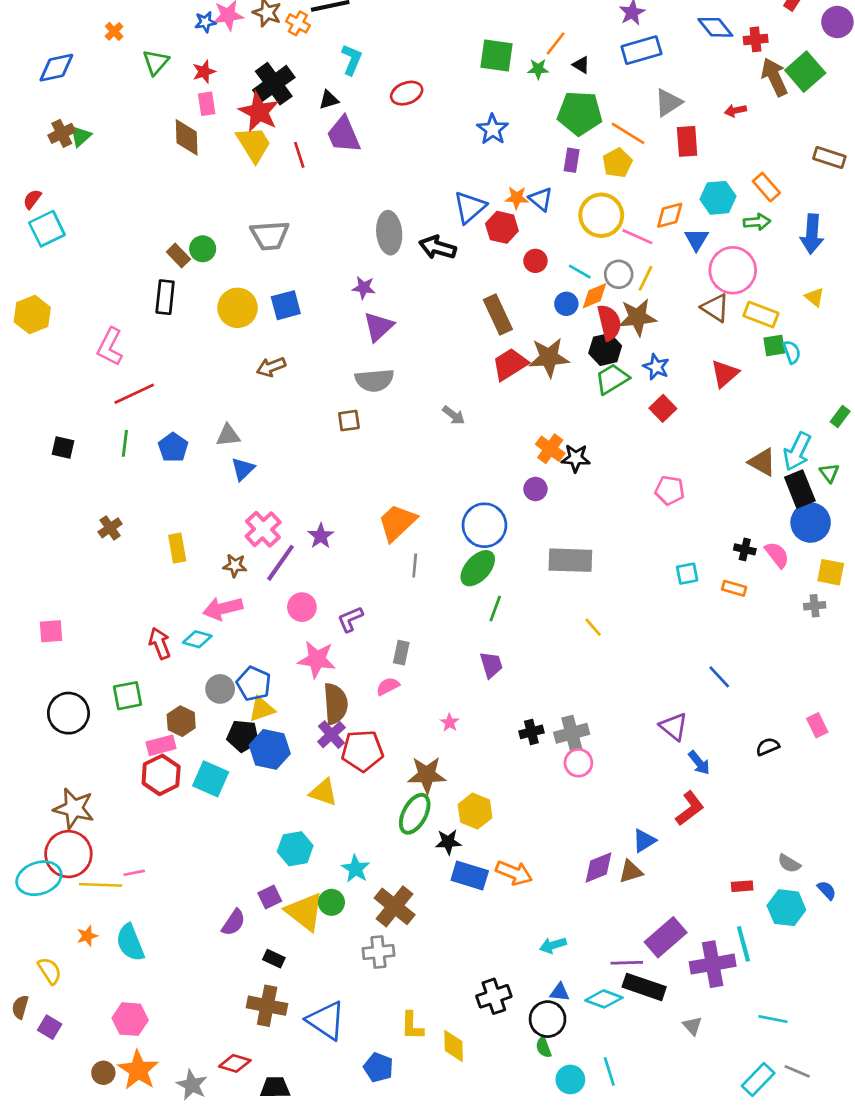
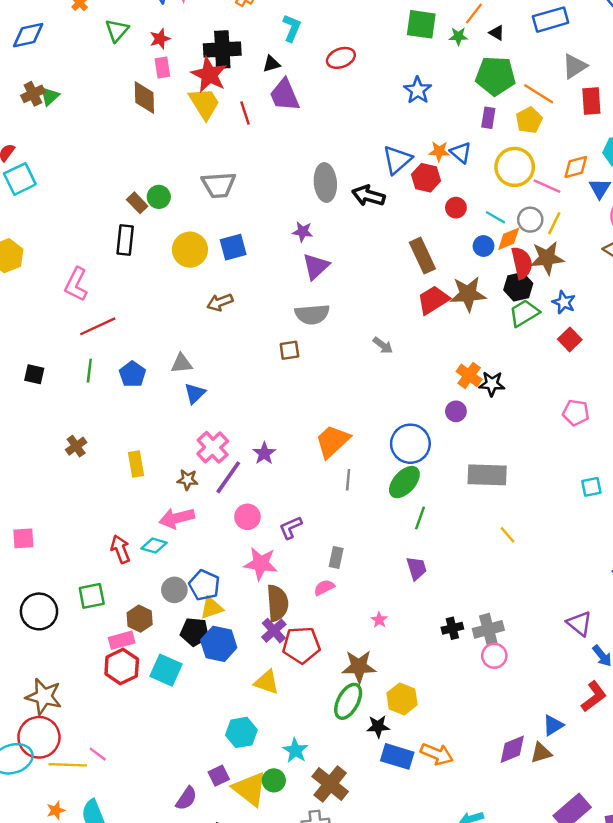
black cross: (274, 84) -> (222, 49), turned 33
pink line: (134, 873) -> (98, 754), turned 48

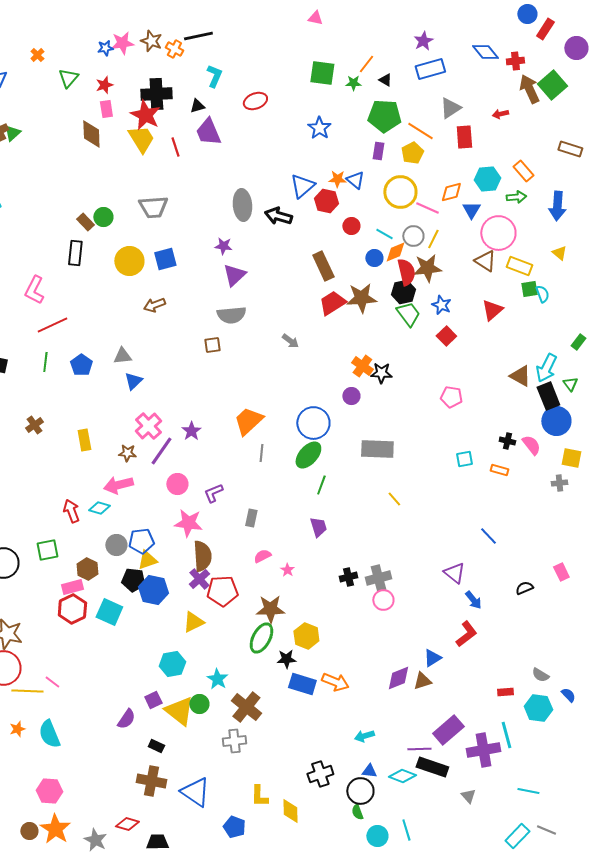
green trapezoid: (524, 313) -> (408, 314), turned 84
blue pentagon: (204, 585) -> (141, 541), turned -30
pink semicircle: (324, 587) -> (262, 556), moved
yellow triangle: (267, 682) -> (193, 622), turned -45

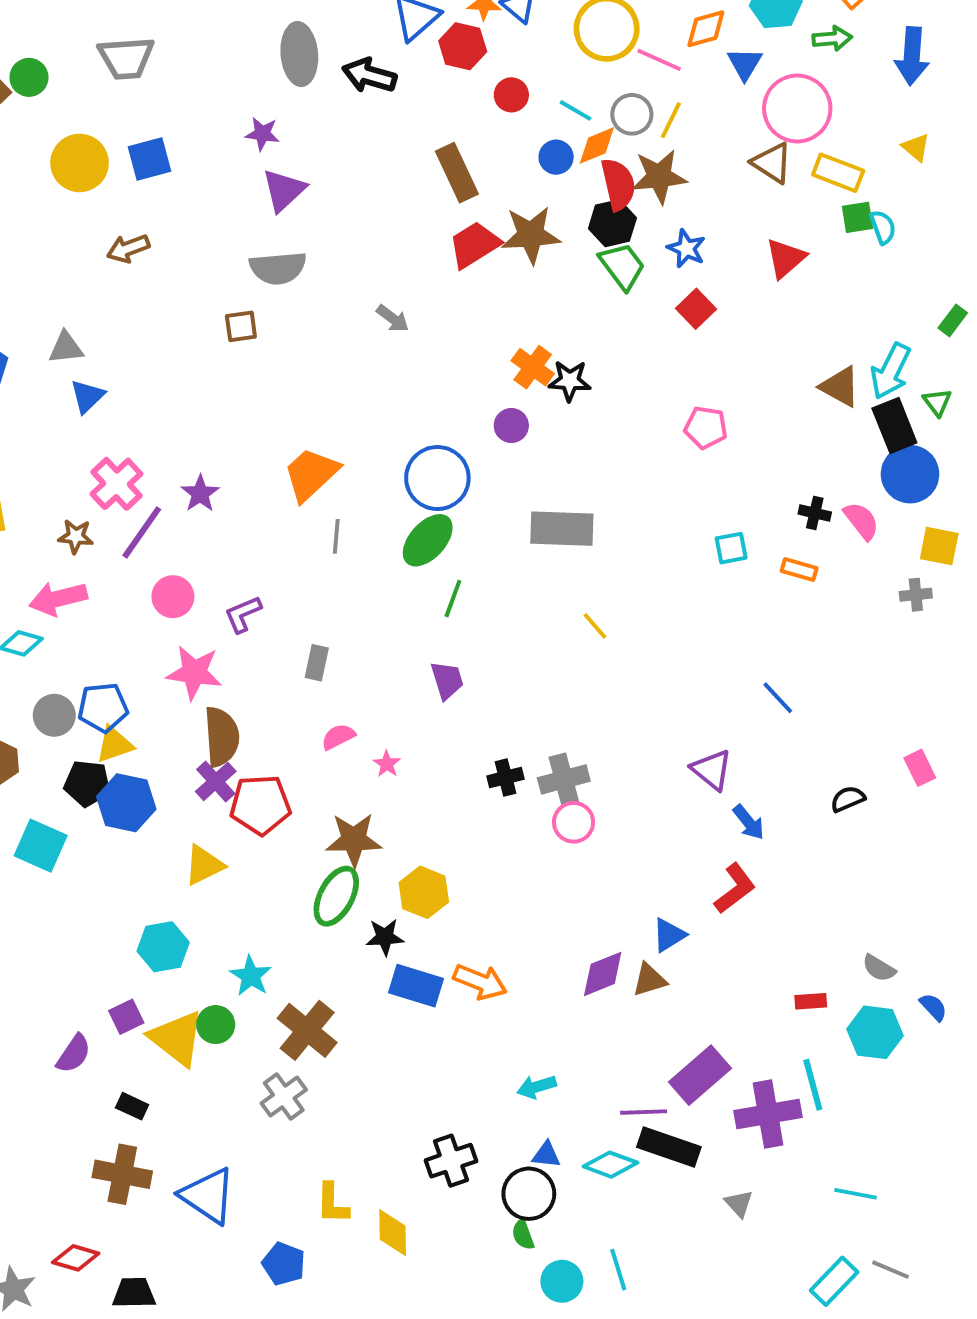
gray cross: (234, 741) -> (284, 1096), turned -30

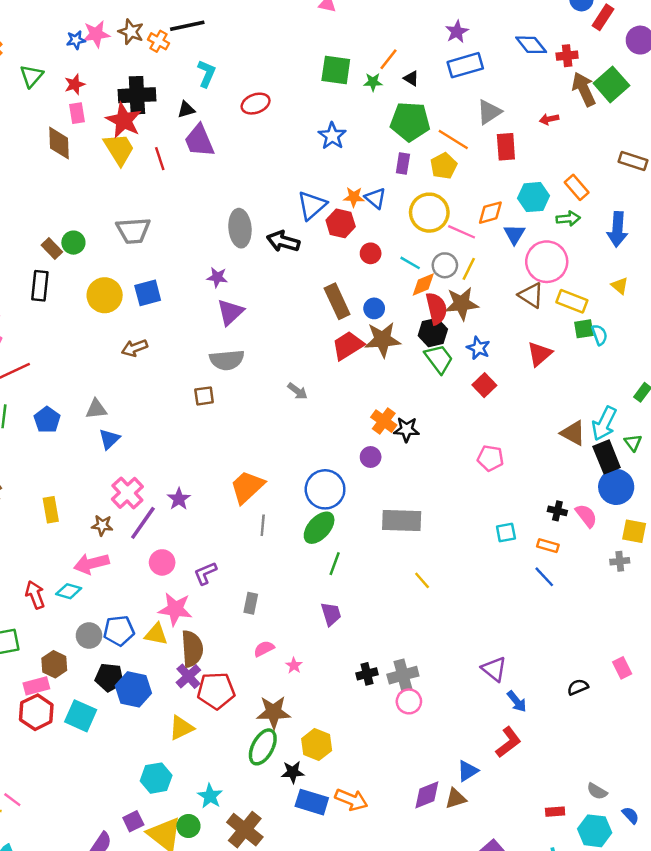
blue circle: (556, 157) -> (374, 308), moved
blue line: (778, 698) -> (544, 577), moved
yellow triangle: (115, 744) -> (156, 634), moved, turned 30

